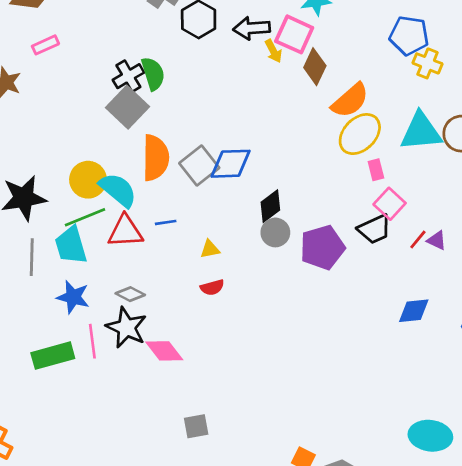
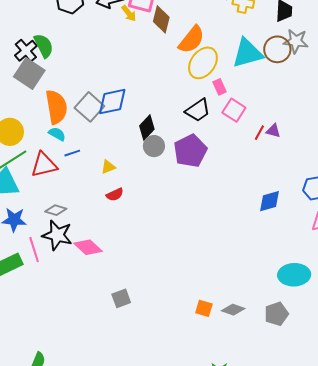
cyan semicircle: (118, 190) -> (57, 134), moved, size x0.6
black trapezoid: (374, 229) -> (198, 110), moved
blue diamond: (414, 311) -> (270, 201), moved

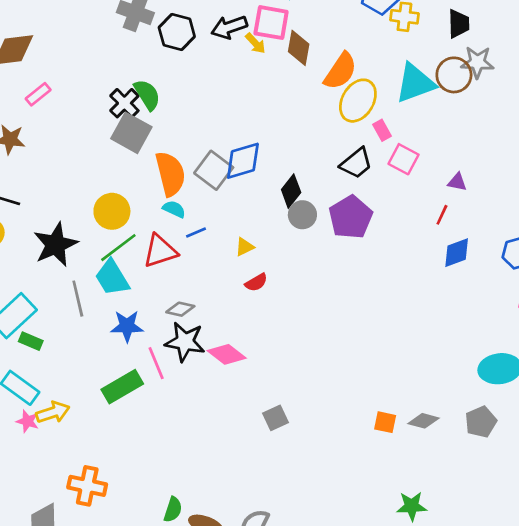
red line: (259, 133) -> (442, 215), moved
blue diamond: (270, 201) -> (457, 253), moved

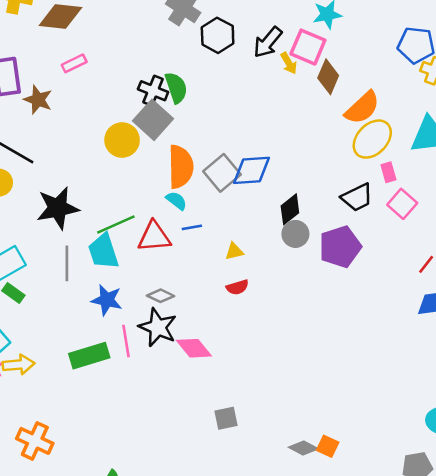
black arrow: (229, 27) -> (268, 42), turned -44
black cross: (124, 103) -> (153, 91), turned -36
yellow circle: (112, 211) -> (122, 140), moved
gray diamond: (423, 421) -> (303, 448), moved

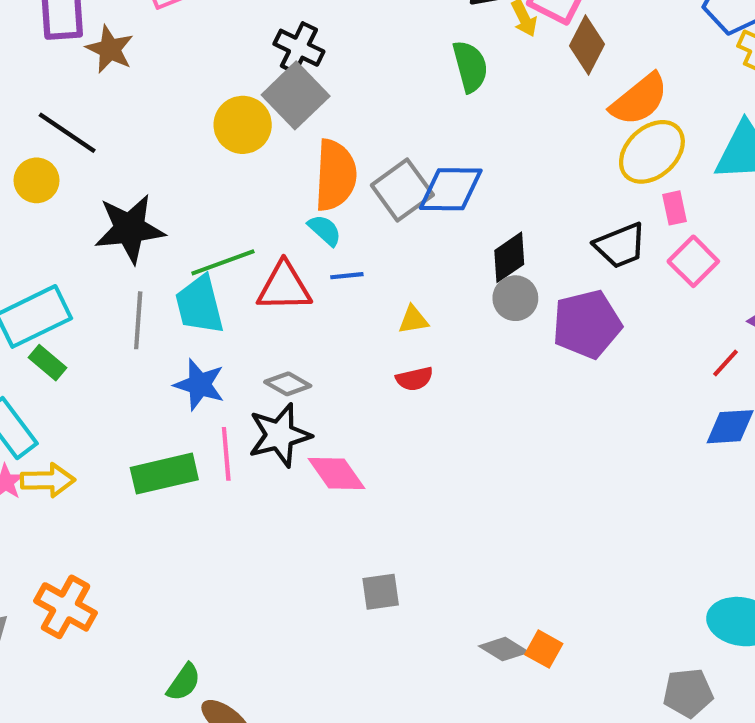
green semicircle: (176, 88) -> (470, 66), moved
black star: (158, 327) -> (280, 435), turned 30

